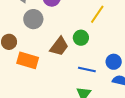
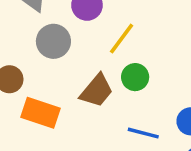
yellow line: (97, 14) -> (122, 39), moved

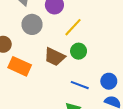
brown trapezoid: (97, 91) -> (55, 57), turned 70

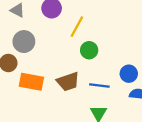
gray circle: (32, 24) -> (24, 42), moved
brown trapezoid: (55, 57) -> (68, 82), moved, turned -30

